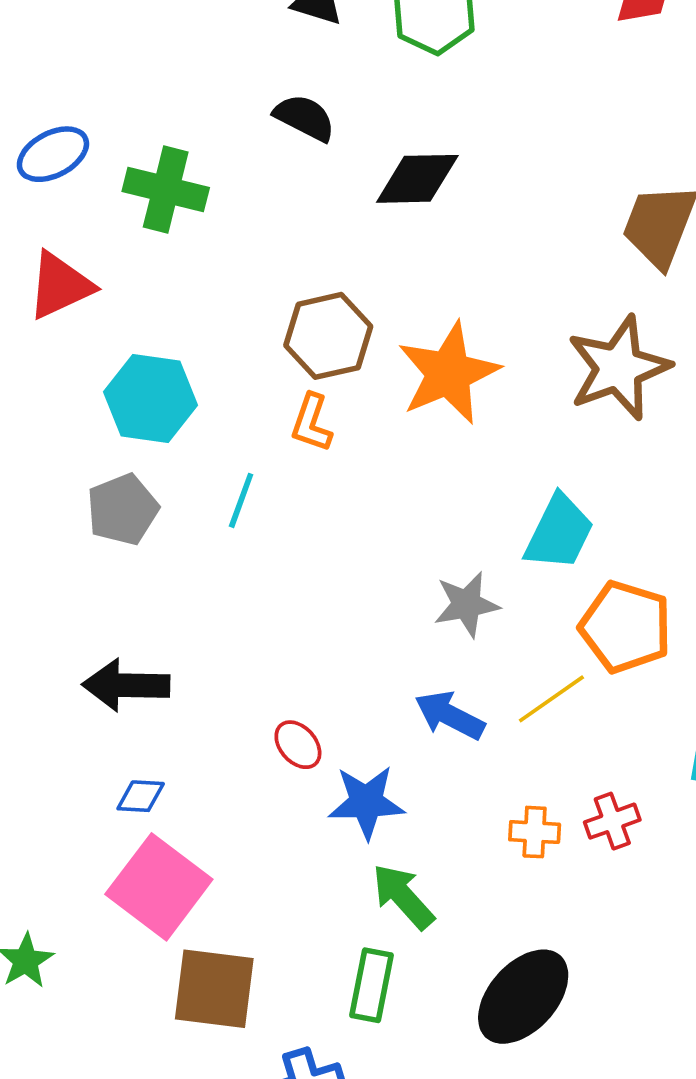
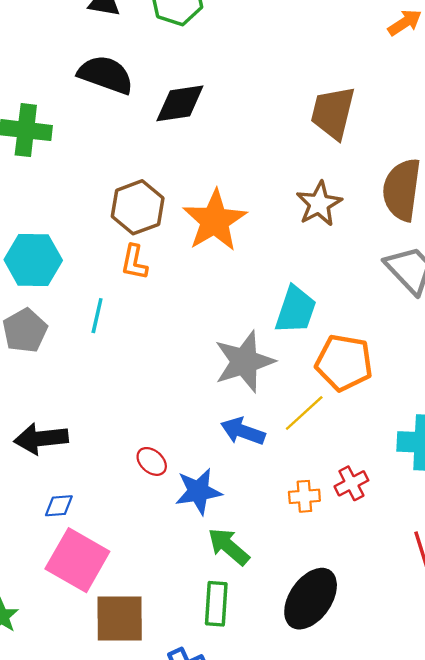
black semicircle: (305, 118) -> (106, 75), size x1.4
brown star: (619, 368) -> (319, 204), size x0.7
gray star: (467, 604) -> (244, 362), size x1.5

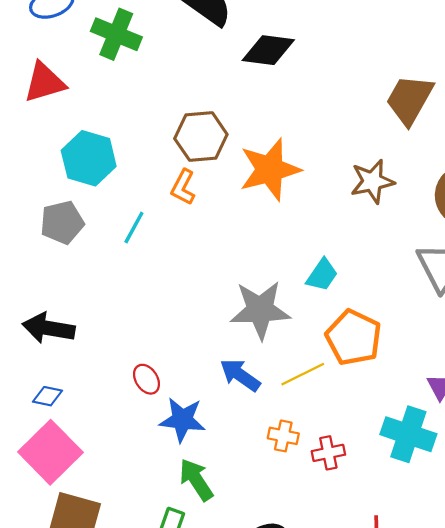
cyan trapezoid: (296, 310) -> (322, 275), size x0.7
orange cross: (304, 496) -> (283, 436), moved

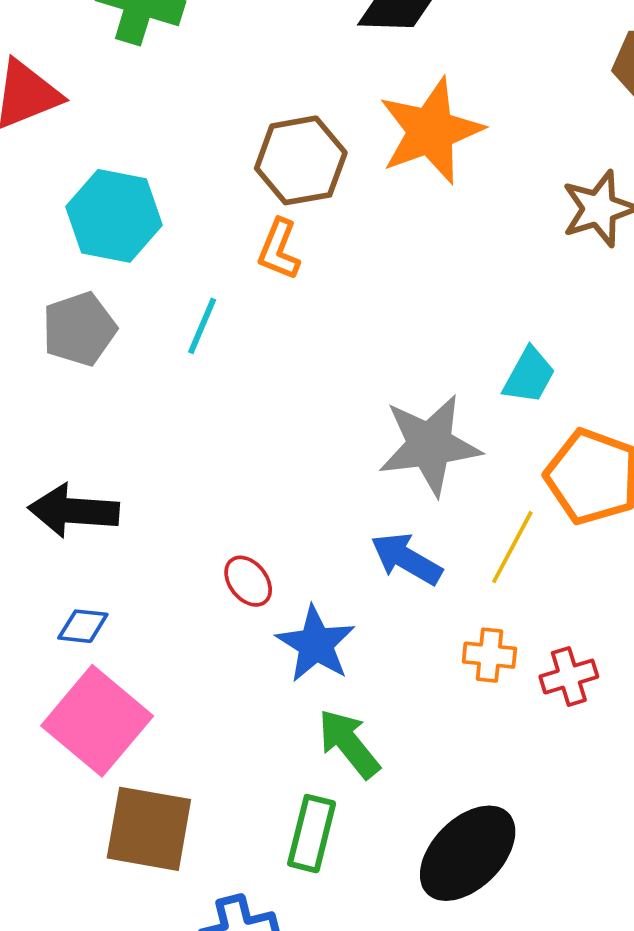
orange star: (270, 169) -> (431, 131), moved
yellow line: (303, 374) -> (512, 547), turned -30
blue star: (182, 420) -> (316, 644), turned 30

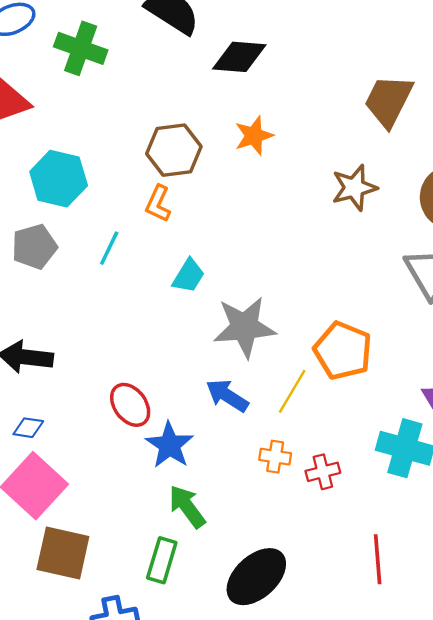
orange star: (431, 131) -> (254, 136), size x0.6
cyan trapezoid: (529, 376) -> (189, 276), moved
red ellipse: (248, 581) -> (130, 405), size x1.4

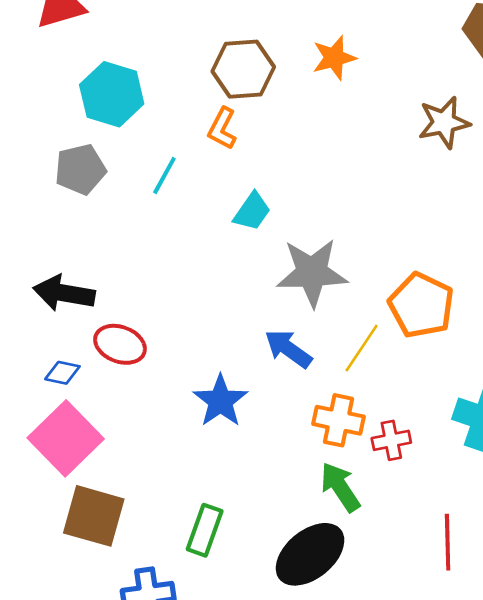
red ellipse: (130, 405) -> (120, 344), moved, turned -36
orange cross: (275, 457) -> (339, 420), size x1.4
green arrow: (187, 507) -> (340, 487), moved

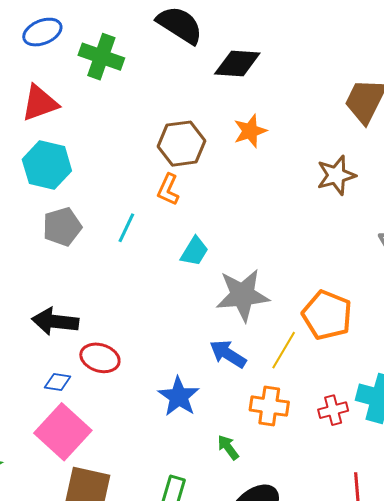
cyan hexagon: (112, 94) -> (47, 165), moved
red cross: (391, 440) -> (333, 410), moved
green arrow: (340, 487) -> (228, 447), moved, size x0.7

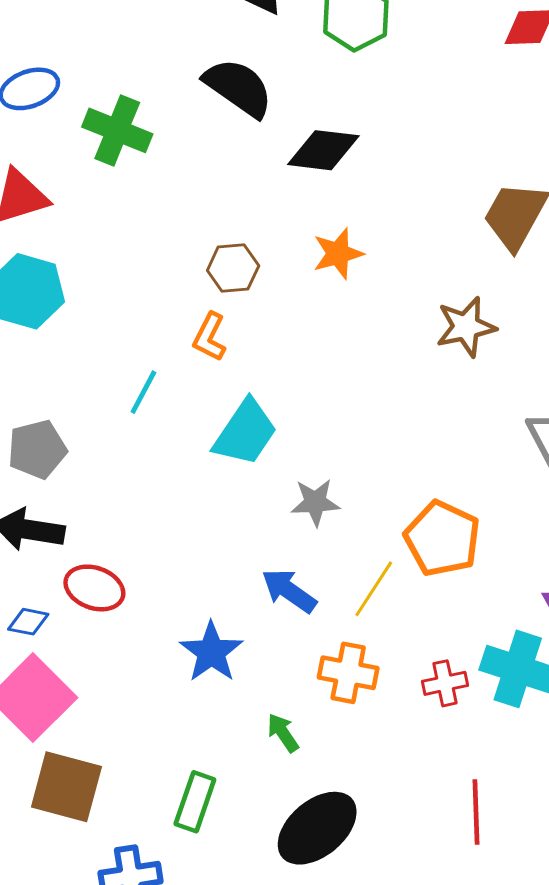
brown hexagon: (182, 144) -> (233, 268), size x0.7
gray pentagon: (62, 227) -> (37, 449), moved
cyan trapezoid: (194, 251) -> (245, 433), size x1.5
gray star: (243, 295) -> (315, 502), size x0.6

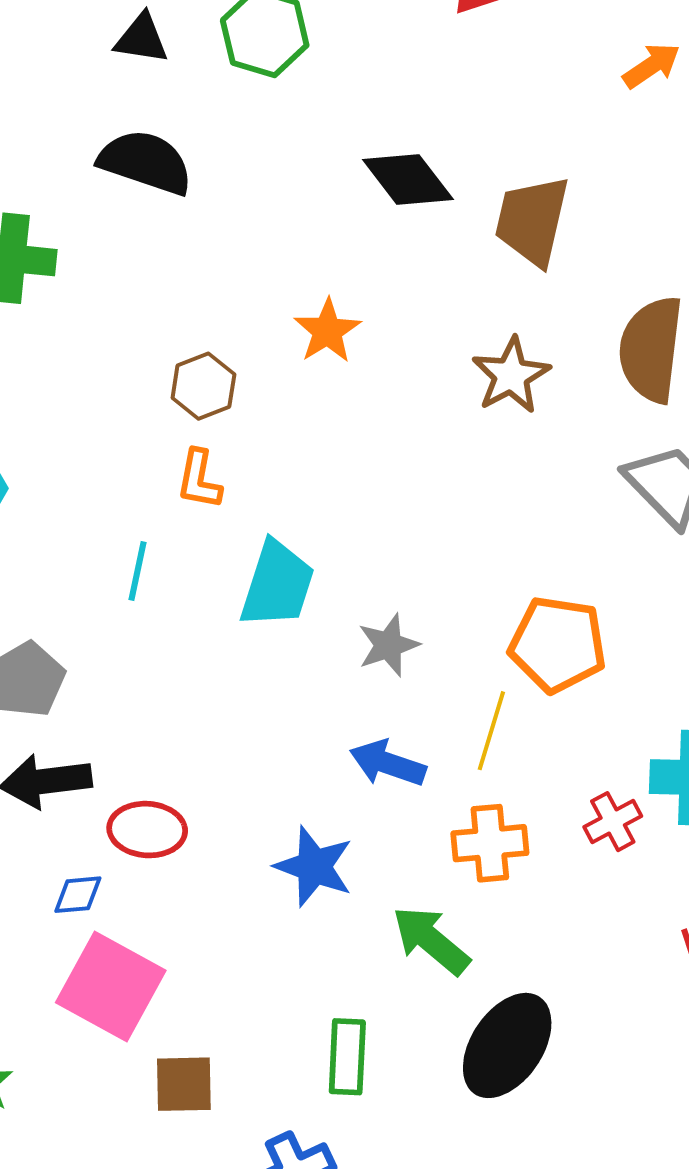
black diamond: (323, 150) -> (408, 179), moved, turned 62
green arrow: (283, 733) -> (431, 940), size x1.6
brown square: (66, 787) -> (184, 1084), size x0.7

